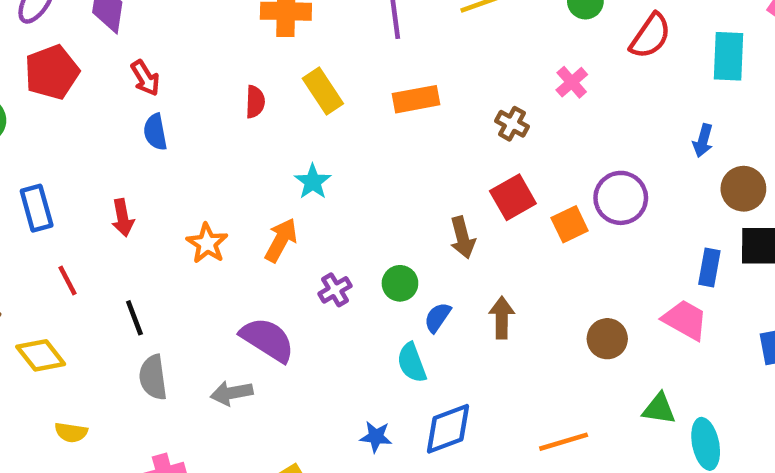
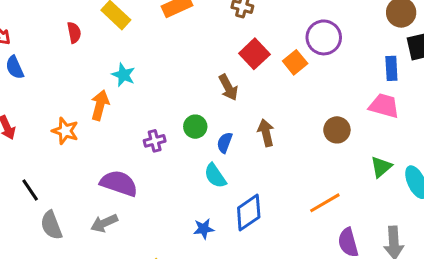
orange arrow: (281, 240) -> (100, 105), moved
purple cross: (335, 290) -> (155, 141), turned 30
green triangle: (659, 409) -> (381, 167), turned -35

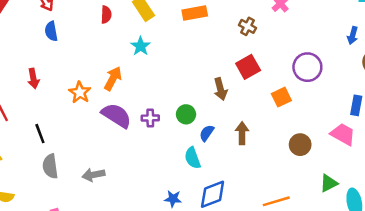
orange square: (295, 62) -> (281, 97), moved
cyan star: (123, 75) -> (141, 46), moved
purple semicircle: (119, 183) -> (116, 115), moved

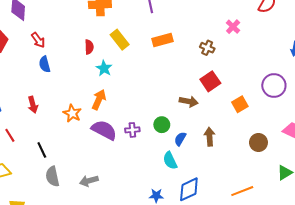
cyan star: (141, 46) -> (104, 68), moved
purple circle: (307, 67) -> (274, 86), moved
brown arrow: (220, 89) -> (189, 101), turned -60

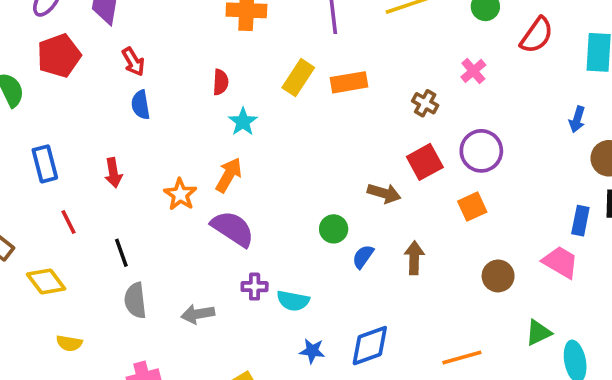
yellow rectangle: (120, 40) -> (298, 78), moved, turned 66
purple circle: (274, 86) -> (481, 151), moved
purple cross: (132, 130) -> (255, 287), moved
cyan semicircle: (170, 160) -> (293, 301), moved, turned -60

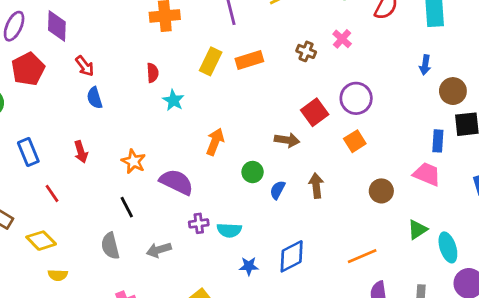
brown cross: (425, 103) -> (306, 51), moved
orange arrow: (229, 175) -> (215, 142), moved
black line: (121, 253) -> (127, 207), moved
yellow semicircle: (69, 343) -> (58, 275), moved

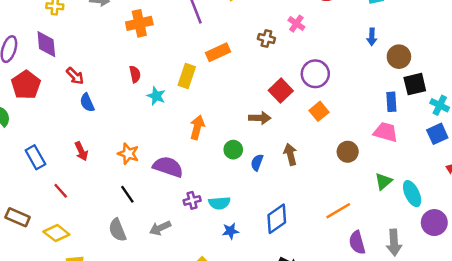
yellow rectangle: (211, 61) -> (187, 76), moved
blue star: (249, 266) -> (230, 231), moved

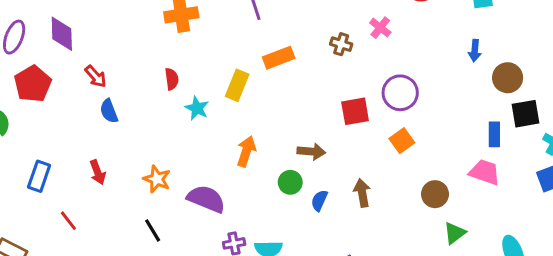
red square: (281, 91) -> (355, 111), turned 30
brown arrow: (260, 118) -> (311, 151), moved
blue rectangle: (35, 157) -> (39, 176), turned 45
green triangle: (383, 181) -> (455, 233), moved

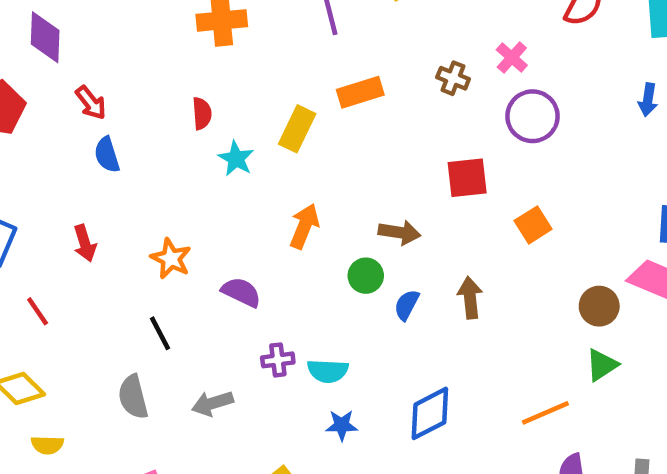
purple circle: (400, 93) -> (532, 116), moved
brown circle: (435, 194) -> (599, 306), moved
purple semicircle: (206, 199) -> (241, 292), size x0.7

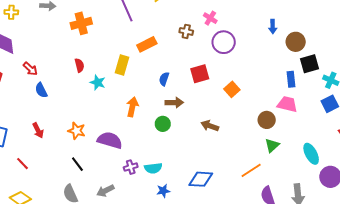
purple semicircle: (241, 292) -> (110, 140), size x1.4
brown arrow: (470, 298) -> (210, 126), turned -54
blue semicircle: (407, 305) -> (164, 79), moved
blue diamond: (430, 413) -> (201, 179), turned 40

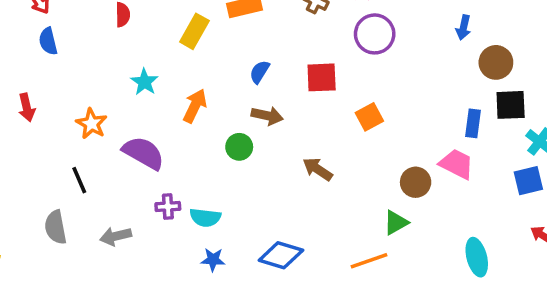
cyan star: (98, 82) -> (144, 82), moved
green triangle: (272, 145) -> (396, 223), moved

